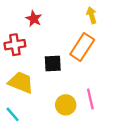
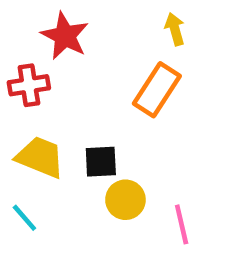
red star: (34, 19) -> (65, 36), size x1.5
black square: (53, 64) -> (101, 162), moved
pink line: (90, 99) -> (182, 224), moved

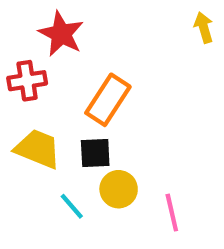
yellow arrow: (175, 29) -> (204, 27), moved
orange rectangle: (157, 90) -> (108, 100), moved
cyan line: (24, 218) -> (72, 206), moved

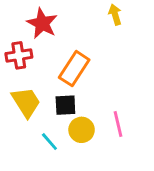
yellow arrow: (204, 27) -> (115, 15), moved
yellow trapezoid: (38, 149) -> (26, 102), turned 36
pink line: (172, 213) -> (118, 124), moved

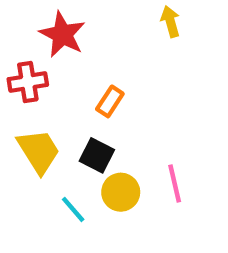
orange rectangle: (74, 69) -> (110, 101), size x0.6
black square: (65, 105) -> (97, 155), turned 30

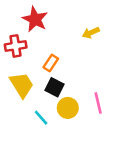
yellow arrow: (170, 22) -> (91, 33), moved, turned -98
orange rectangle: (110, 101) -> (51, 63), moved

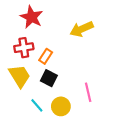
yellow arrow: (91, 33) -> (82, 29), size x1.5
red cross: (16, 46) -> (24, 48), moved
yellow circle: (68, 108) -> (61, 106), moved

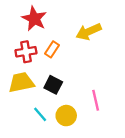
orange rectangle: (46, 56) -> (52, 49), moved
yellow trapezoid: (19, 76) -> (21, 82), turned -70

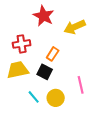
red star: (34, 19) -> (44, 16), moved
orange rectangle: (52, 49) -> (53, 54), moved

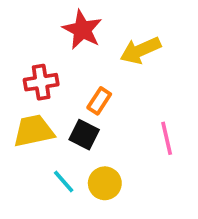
pink line: (81, 85) -> (167, 138), moved

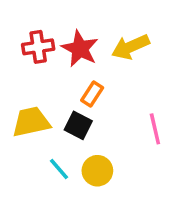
red star: (82, 30) -> (80, 49), moved
red cross: (41, 82) -> (38, 47), moved

